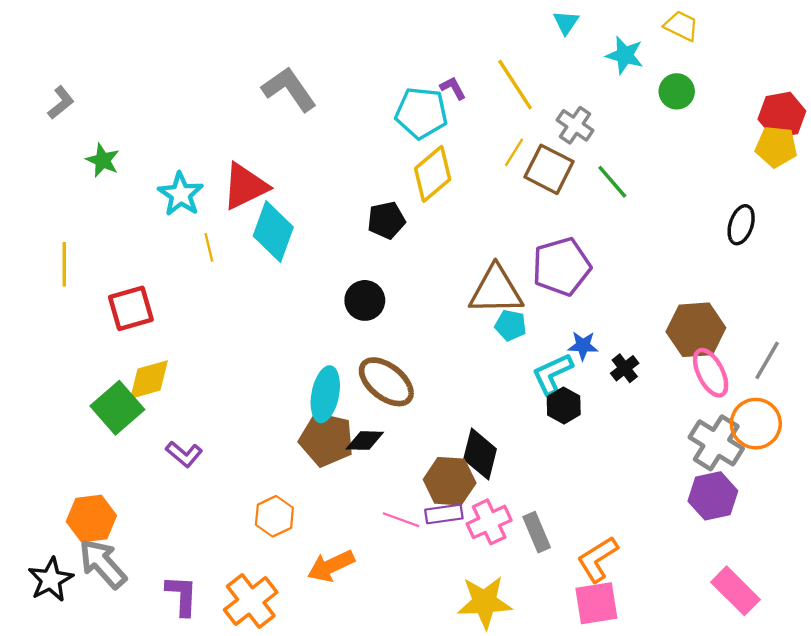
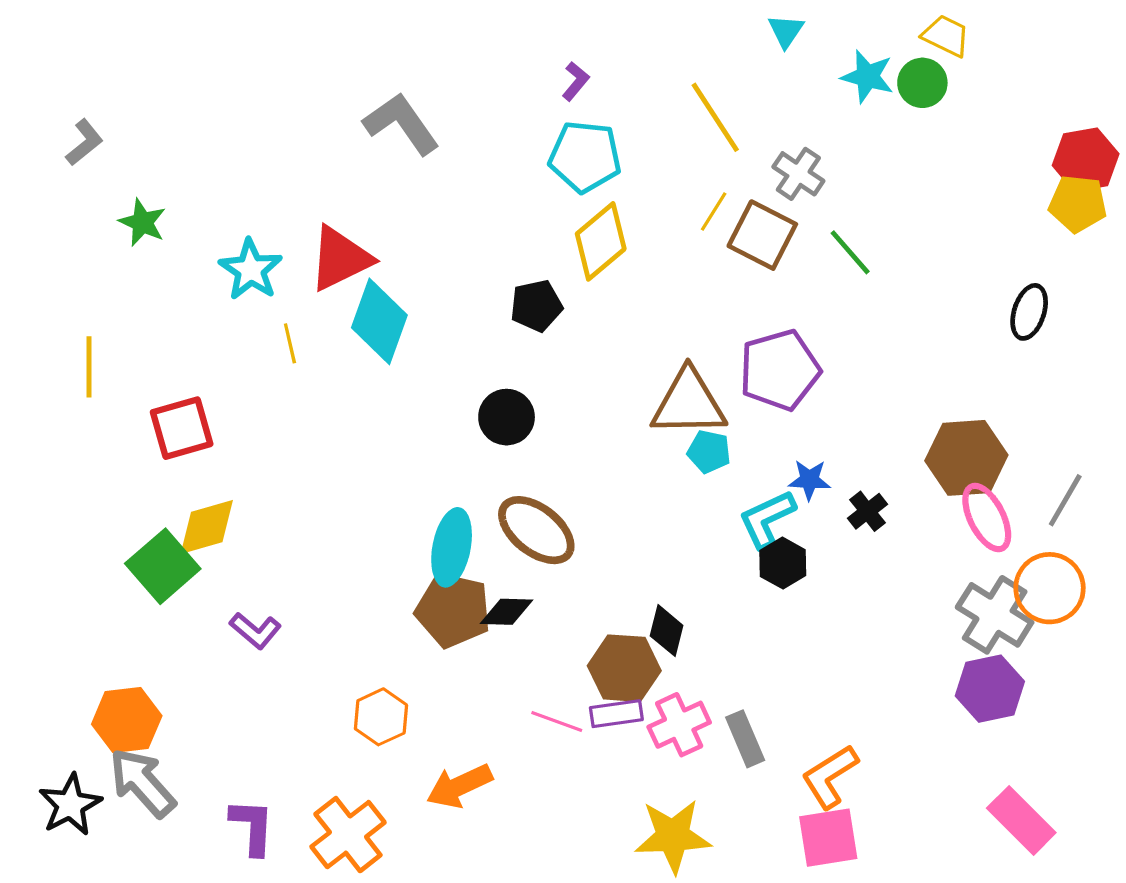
purple L-shape: (453, 88) -> (576, 81), moved, turned 68
green circle: (677, 91) -> (922, 83), moved
black diamond: (480, 454) -> (667, 631), size x0.7

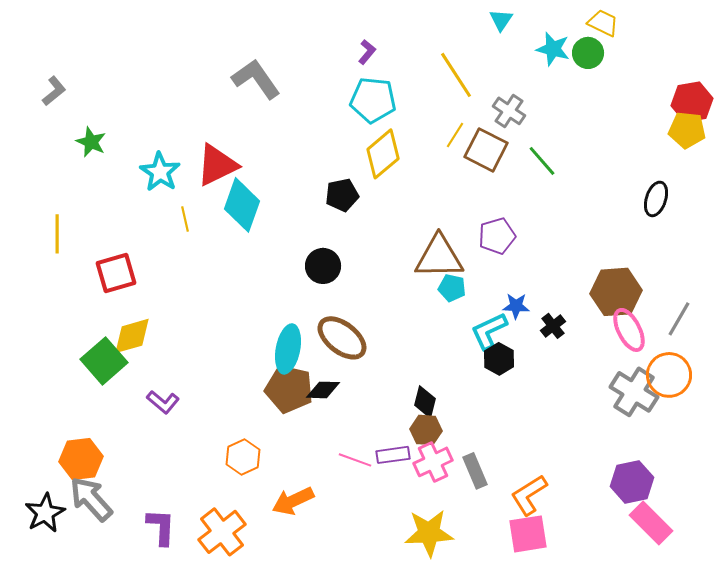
purple pentagon: (780, 370) -> (497, 236), size x0.7
brown hexagon: (624, 668) -> (426, 430), moved, size x0.7
purple hexagon: (990, 689) -> (632, 482), moved

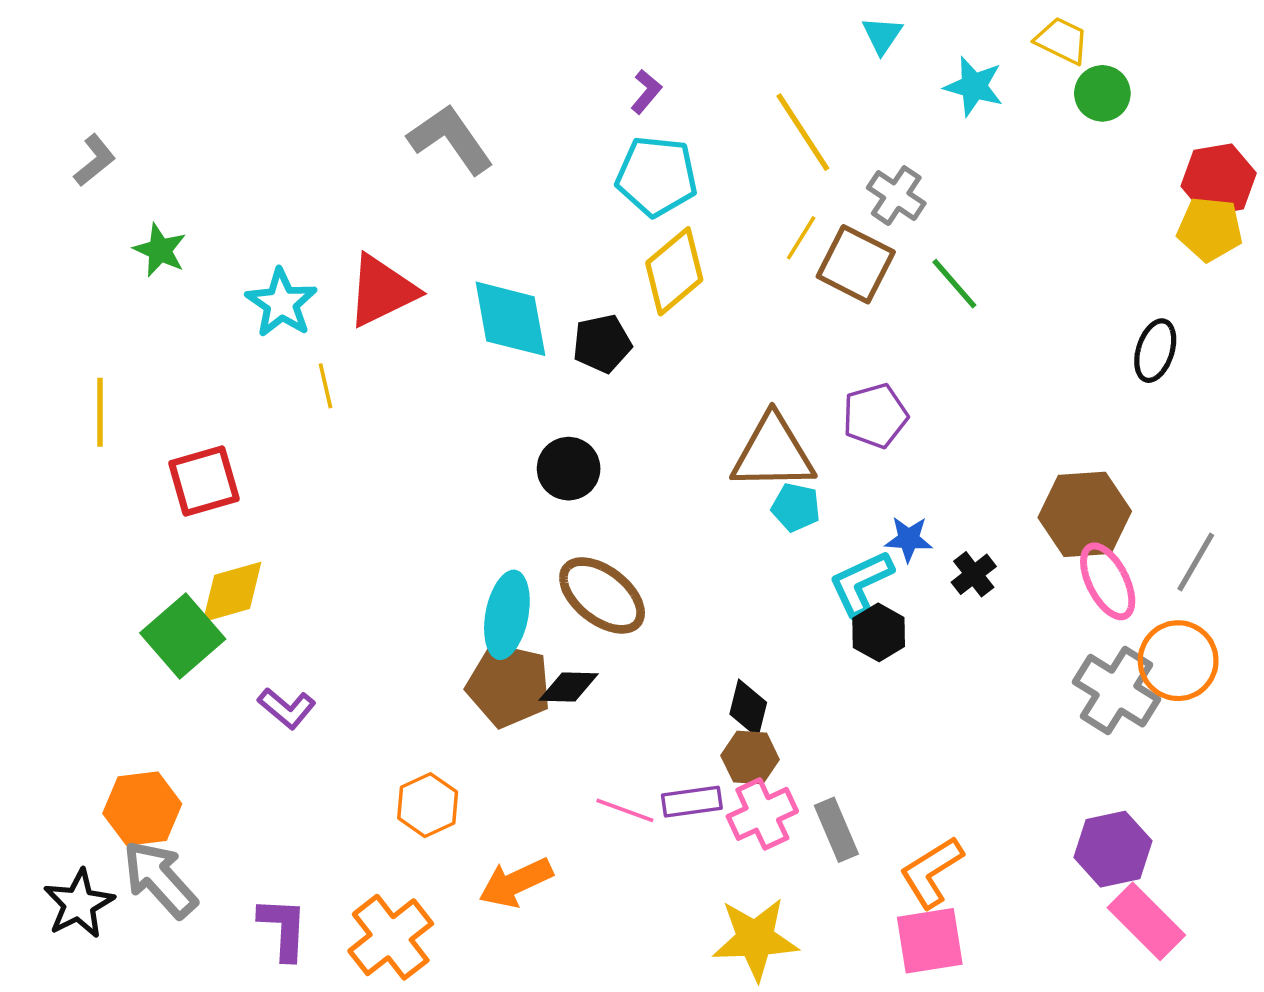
green circle: (588, 53) -> (1102, 93), moved
cyan diamond: (242, 205) -> (510, 319), moved, turned -30

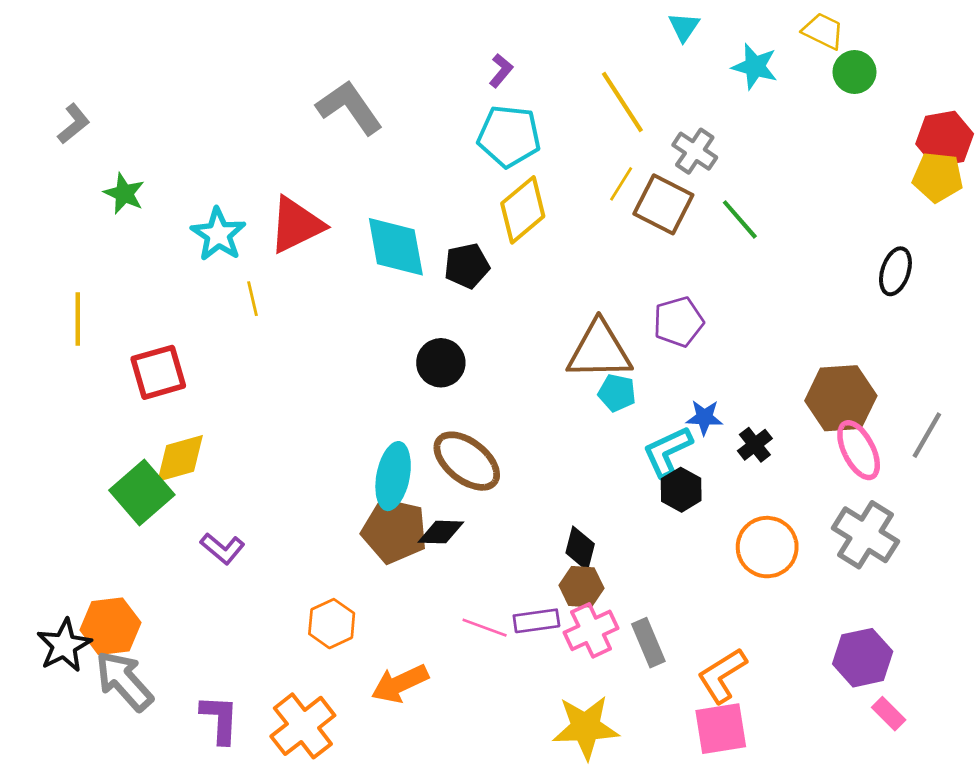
orange circle: (1178, 661) -> (767, 547), moved
black star: (79, 904) -> (64, 645), moved
pink rectangle: (1146, 921) -> (889, 714), size x0.6

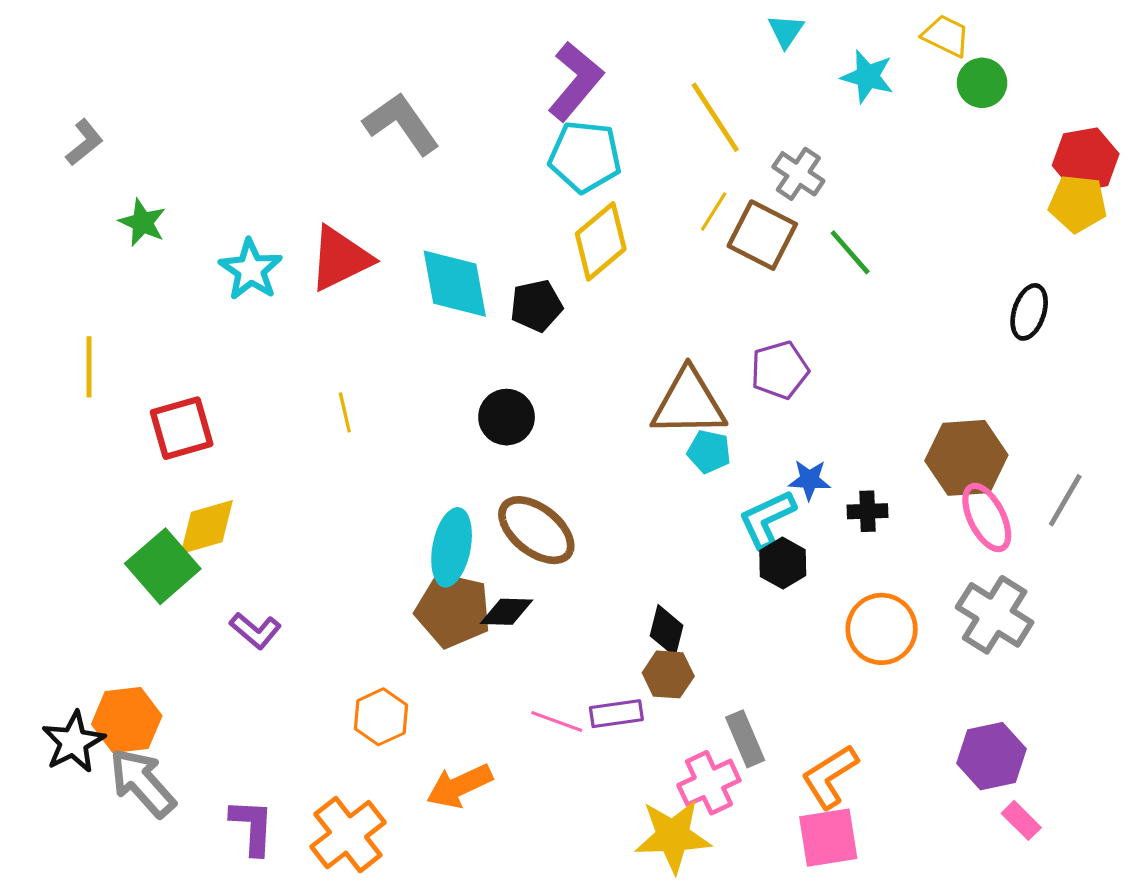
purple L-shape: (501, 71) -> (576, 81), size x2.0
yellow line: (252, 299) -> (345, 412), moved
black cross: (755, 445) -> (867, 511), turned 36
pink cross: (591, 630) -> (709, 783), moved

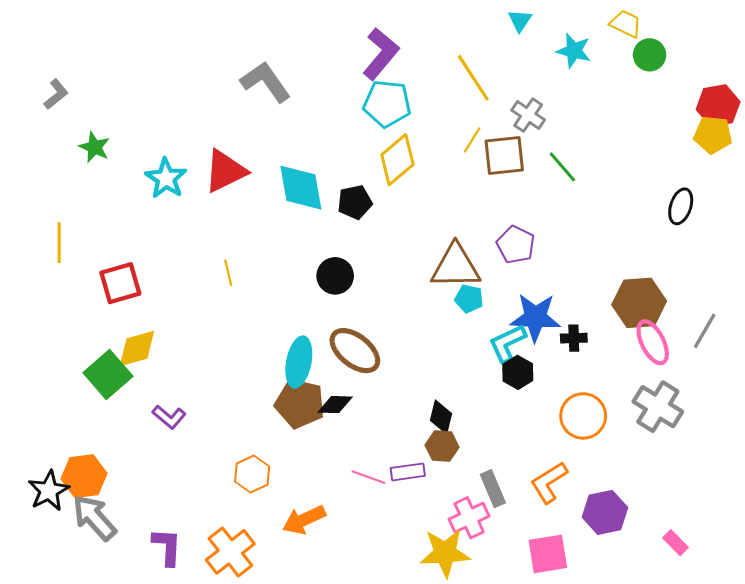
brown square: (762, 235) -> (504, 155), turned -33
purple pentagon: (780, 370) -> (516, 245), turned -30
blue star: (809, 480) -> (535, 317), size x1.8
purple hexagon: (991, 756) -> (605, 512), moved
orange L-shape: (830, 776) -> (549, 482), moved

